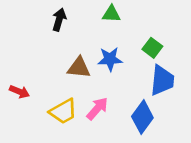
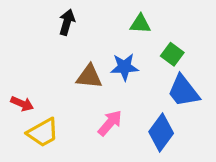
green triangle: (111, 14) -> (140, 24), moved
blue trapezoid: (162, 80) -> (183, 91), turned 136
yellow trapezoid: (63, 111) -> (43, 132), moved

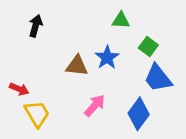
black arrow: (67, 22) -> (36, 26), moved
blue star: (124, 67) -> (107, 57), turned -30
yellow trapezoid: (43, 132) -> (37, 114), turned -92

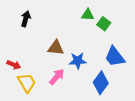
green square: (148, 46) -> (104, 24), moved
blue star: (107, 57) -> (78, 61), moved, turned 30
pink arrow: (95, 106) -> (57, 77), moved

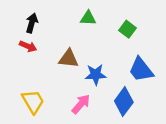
green triangle: (88, 15) -> (88, 18), moved
red arrow: (14, 65) -> (28, 46), moved
pink arrow: (57, 77) -> (81, 104), moved

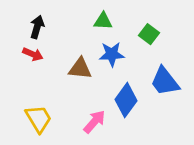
blue star: (96, 75) -> (112, 54), moved
blue diamond: (124, 102) -> (126, 100), moved

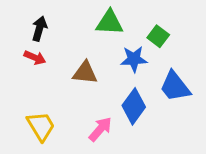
green triangle: (103, 21) -> (109, 23), size x1.4
blue star: (112, 54) -> (134, 59), moved

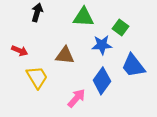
black arrow: (39, 29) -> (37, 12), moved
red arrow: (35, 58) -> (20, 51), moved
yellow trapezoid: (41, 126) -> (37, 77), moved

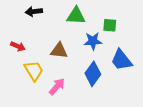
black arrow: (37, 12) -> (34, 12), turned -112
green square: (120, 27) -> (110, 25), turned -32
pink arrow: (76, 98) -> (57, 86), moved

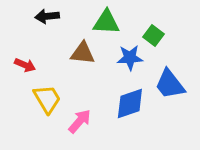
green square: (110, 25) -> (154, 35), turned 32
brown triangle: (59, 51) -> (83, 53), moved
blue diamond: (93, 74) -> (130, 103), turned 35

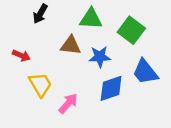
black arrow: (47, 16) -> (40, 14), turned -54
green square: (154, 35) -> (131, 30), size x1.5
blue star: (130, 58) -> (100, 57), moved

